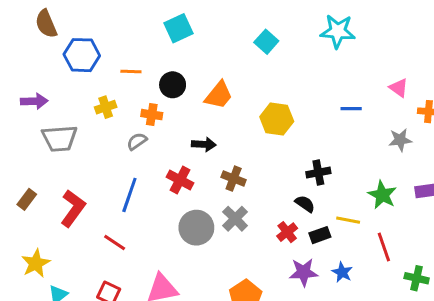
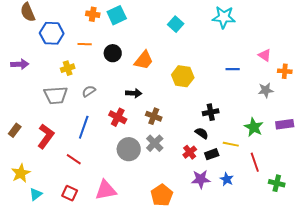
orange cross: (152, 115) -> (93, 14), moved
gray trapezoid: (60, 138) -> (56, 95), moved

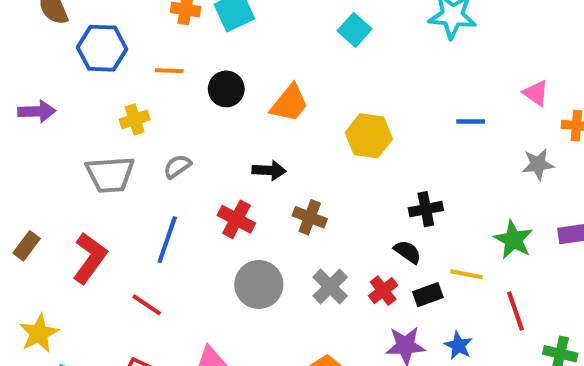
gray cross: (155, 143) -> (330, 287), moved

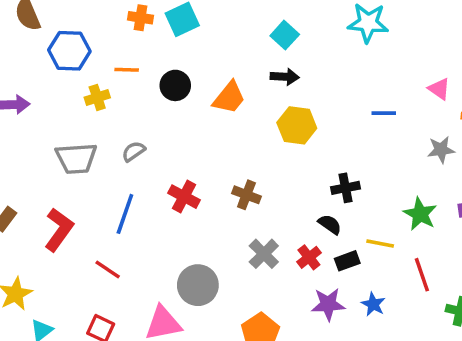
yellow cross: (135, 119) -> (97, 98), moved
black arrow: (269, 170) -> (285, 77), moved
gray circle: (259, 284) -> (198, 285), moved

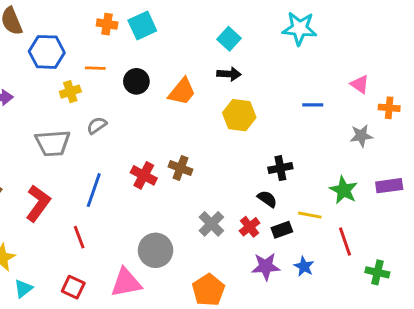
gray semicircle: (134, 151) -> (97, 125), moved
brown cross: (246, 195) -> (180, 168), moved
red line: (108, 269) -> (79, 237), turned 35

